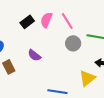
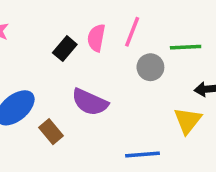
pink line: (67, 21) -> (132, 32), turned 66
purple semicircle: (34, 55) -> (90, 102), size x1.5

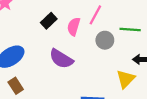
pink semicircle: (96, 38) -> (74, 27), moved
brown rectangle: (51, 132) -> (16, 86), moved

